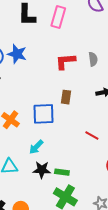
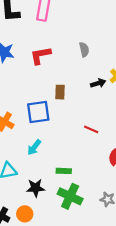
red L-shape: (65, 61) -> (41, 55), moved
black star: (42, 170) -> (36, 188), moved

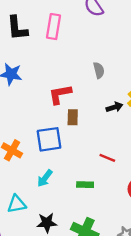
red L-shape: (41, 55) -> (60, 94), moved
green rectangle: (64, 171) -> (85, 185), moved

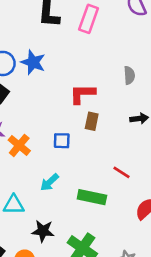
blue square: (49, 139) -> (62, 141), size x0.6
green rectangle: (85, 185) -> (92, 197), size x1.5

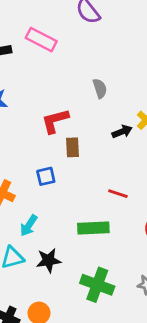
pink rectangle: (89, 19) -> (41, 40), turned -68
cyan arrow: (50, 182) -> (29, 226), moved
black star: (43, 231) -> (49, 260), moved

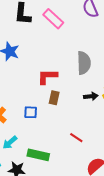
gray semicircle: (100, 88) -> (84, 63), size x1.6
green rectangle: (93, 228) -> (38, 155), moved

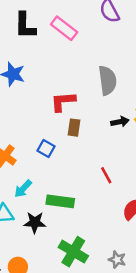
blue square: (31, 112) -> (46, 149), turned 32
red line: (76, 138) -> (106, 175), turned 32

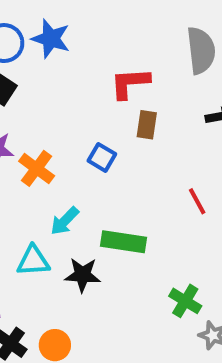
green cross: (73, 252) -> (185, 301), moved, size x0.7

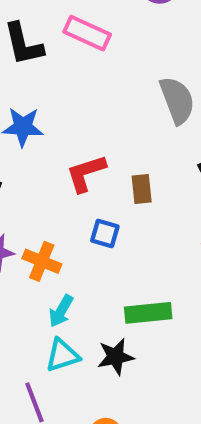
red L-shape: (130, 83) -> (86, 173), moved
cyan arrow: (65, 221) -> (61, 311), moved

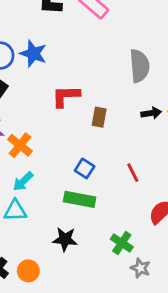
blue square: (105, 234) -> (85, 168), moved
black star: (116, 357) -> (65, 239), moved

